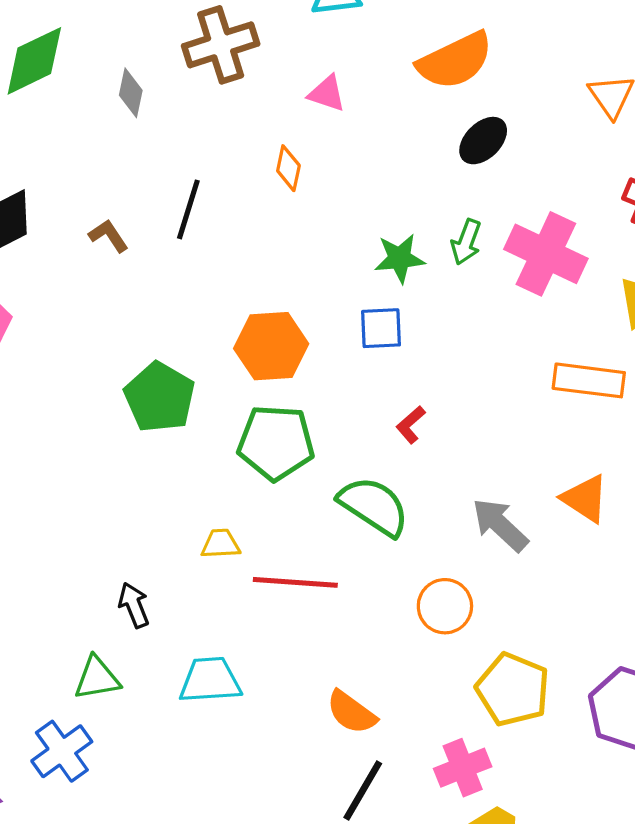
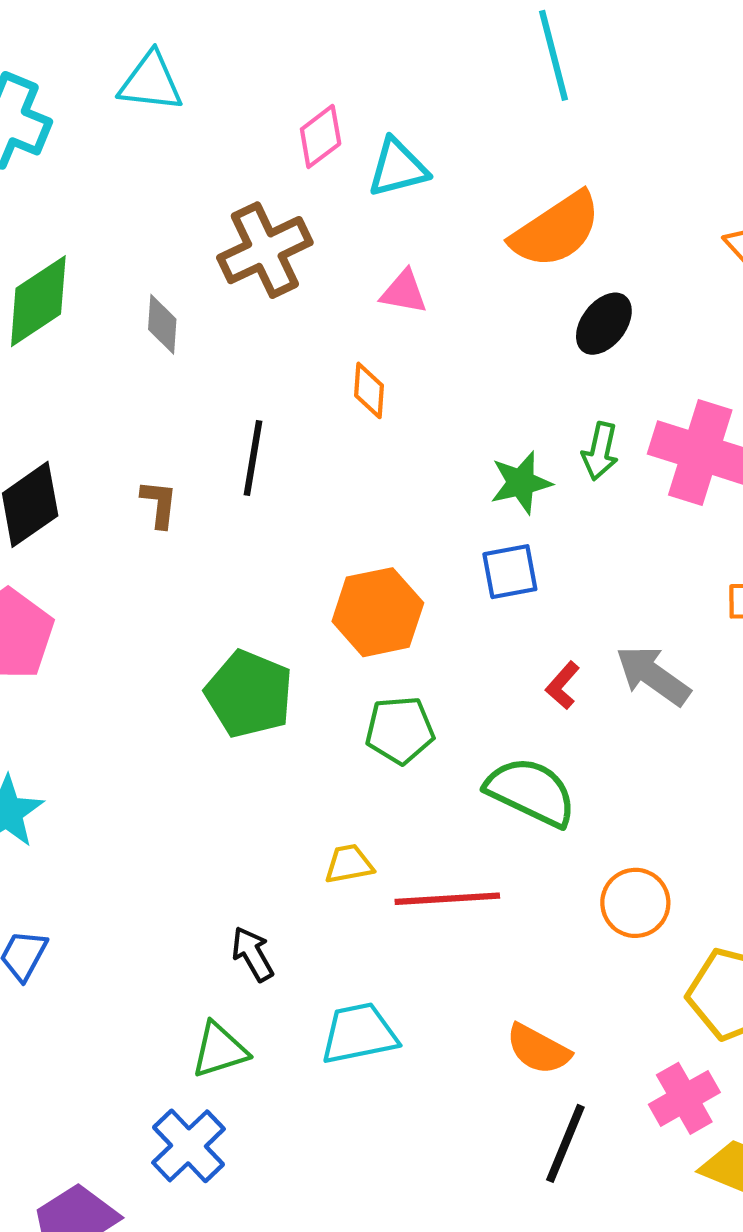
brown L-shape: (109, 236) -> (159, 504), turned 48
green pentagon: (276, 443) -> (400, 730), size x0.7
gray arrow: (500, 525) -> (653, 675), moved

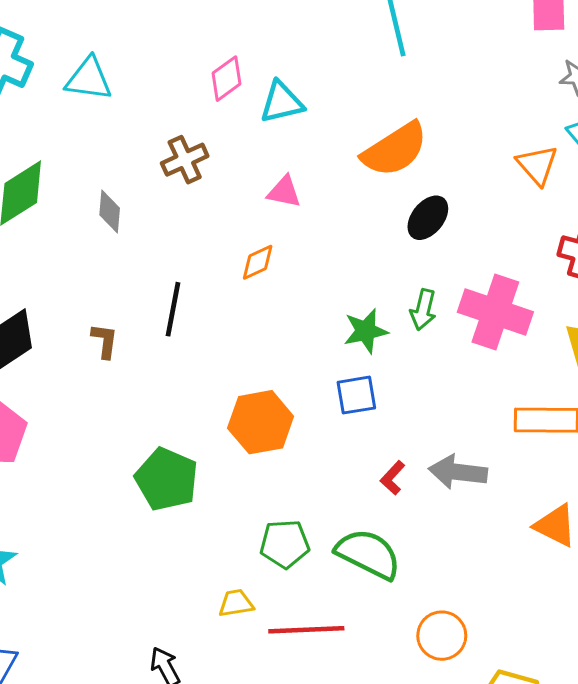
cyan triangle: (151, 82) -> (89, 79), moved
brown cross: (265, 250) -> (185, 160), size x0.7
orange diamond: (369, 390) -> (258, 262), turned 60
gray arrow: (653, 675) -> (458, 472), turned -30
green pentagon: (400, 730) -> (285, 544), moved

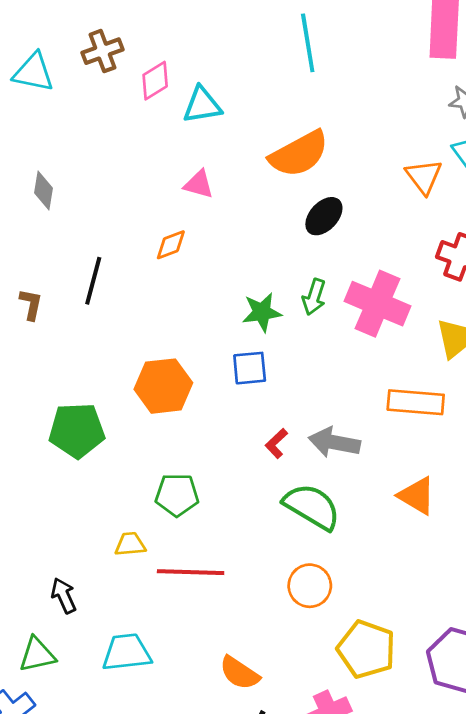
brown cross: (185, 160) -> (102, 51), moved
green pentagon: (167, 479) -> (77, 430), turned -30
green semicircle: (368, 554) -> (312, 507), moved

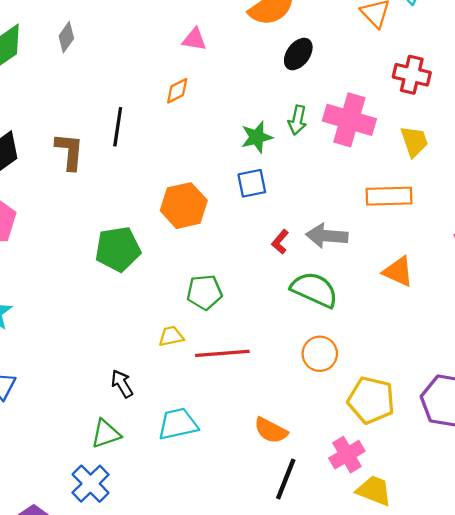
gray diamond: (43, 191) -> (66, 37), moved, turned 32
brown L-shape: (31, 304) -> (70, 151), size x1.5

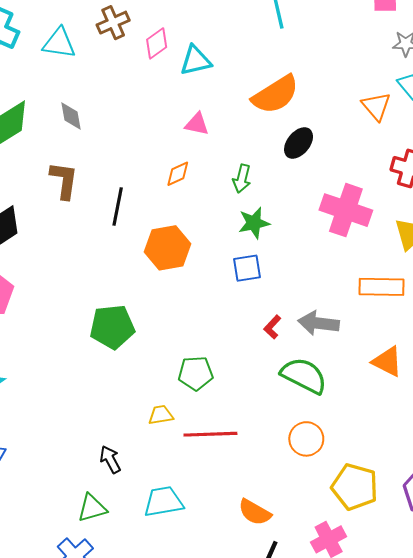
gray diamond: (66, 37) -> (71, 116), turned -48
green arrow: (297, 120) -> (242, 179), moved
brown L-shape: (70, 151) -> (64, 180), moved
orange hexagon: (184, 206) -> (168, 248), moved

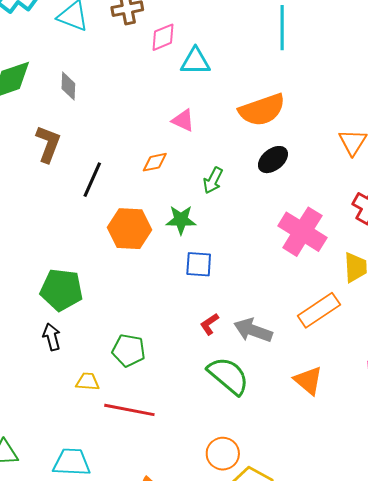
green star: (254, 223) -> (181, 220), moved
orange rectangle: (381, 287) -> (319, 310), turned -48
orange circle: (306, 439) -> (223, 454), moved
black arrow: (110, 460) -> (52, 337), moved

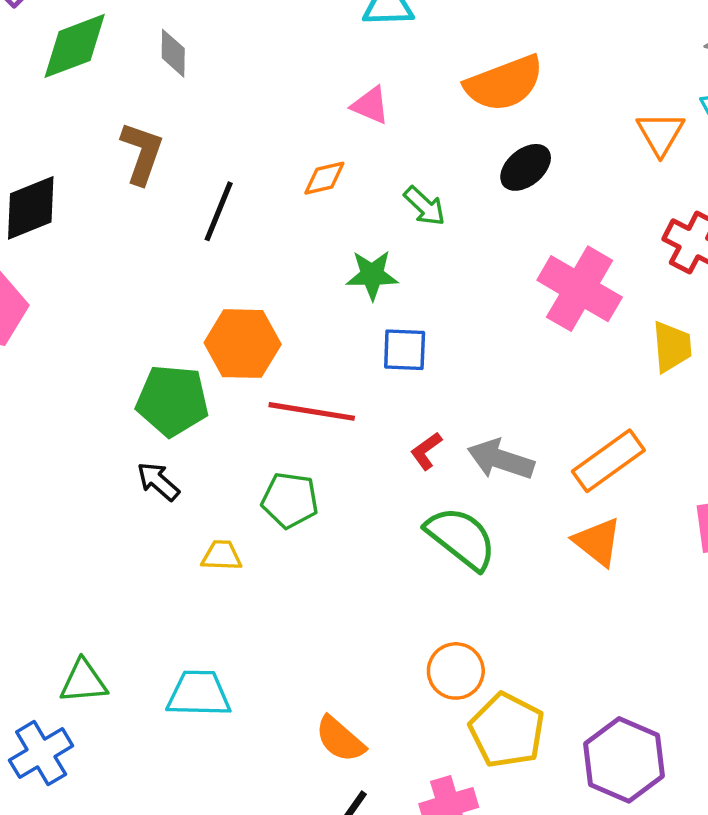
green arrow: (213, 180) -> (425, 206), turned -72
orange hexagon: (129, 229) -> (243, 344), moved
orange rectangle: (319, 310) -> (608, 461), moved
black arrow: (52, 337) -> (158, 481), turned -32
red line: (129, 410) -> (312, 411), moved

